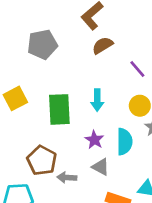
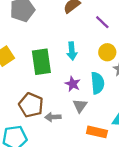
gray triangle: (101, 167) -> (80, 106), turned 42

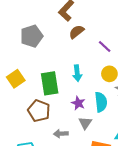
brown pentagon: (31, 105) -> (39, 111), moved

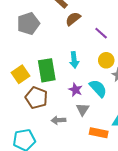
yellow square: (16, 79) -> (20, 74), moved
cyan semicircle: (101, 102) -> (98, 88), turned -36

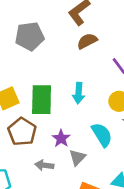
purple star: (76, 90) -> (61, 138), moved

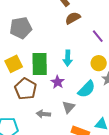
gray pentagon: (30, 36) -> (21, 28), moved
cyan semicircle: (102, 135) -> (87, 89), turned 78
purple star: (61, 138) -> (58, 82), moved

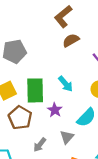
cyan arrow: (68, 58) -> (66, 84), turned -42
gray arrow: (43, 114) -> (40, 145), turned -56

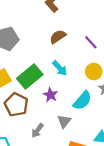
brown semicircle: (71, 40) -> (58, 37), moved
green rectangle: (35, 90) -> (30, 77), turned 55

